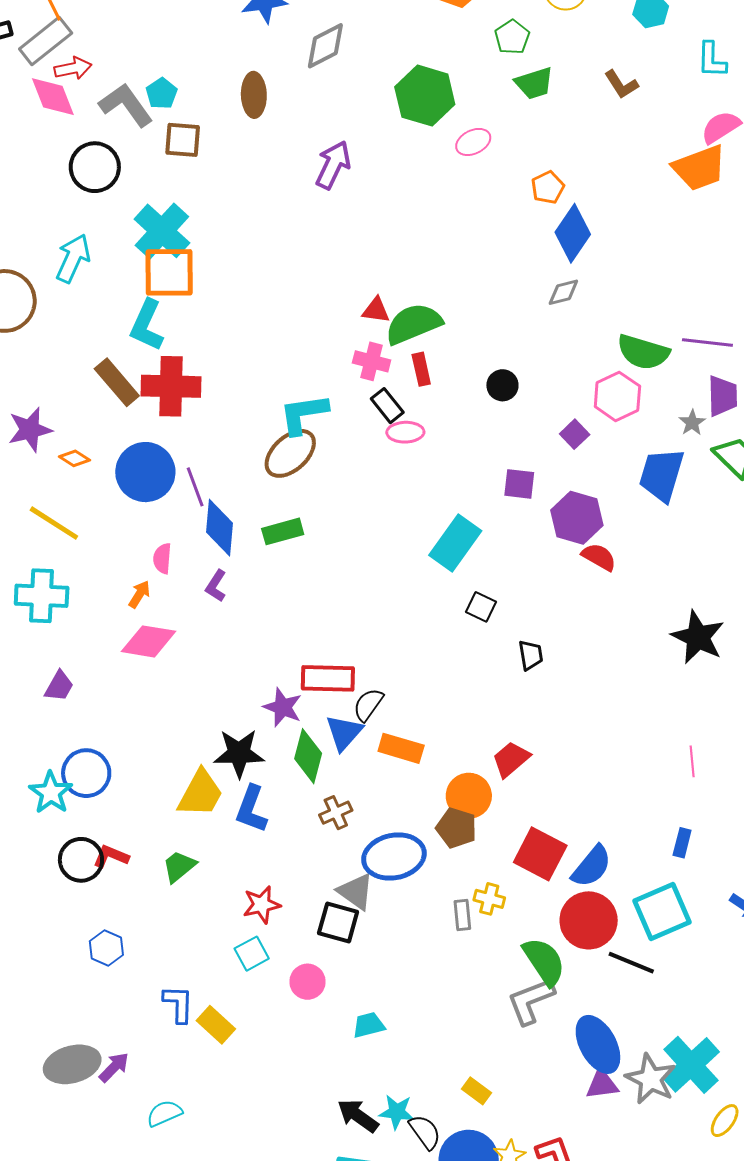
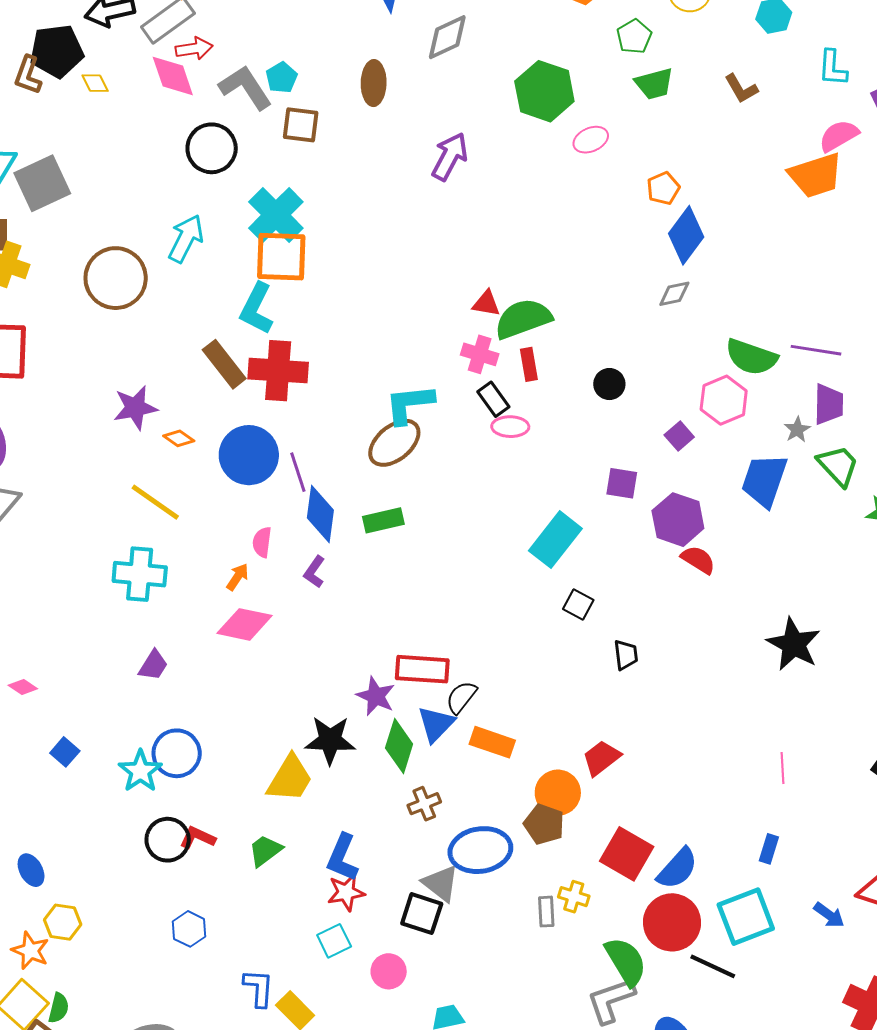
blue L-shape: (251, 809) -> (342, 858), moved

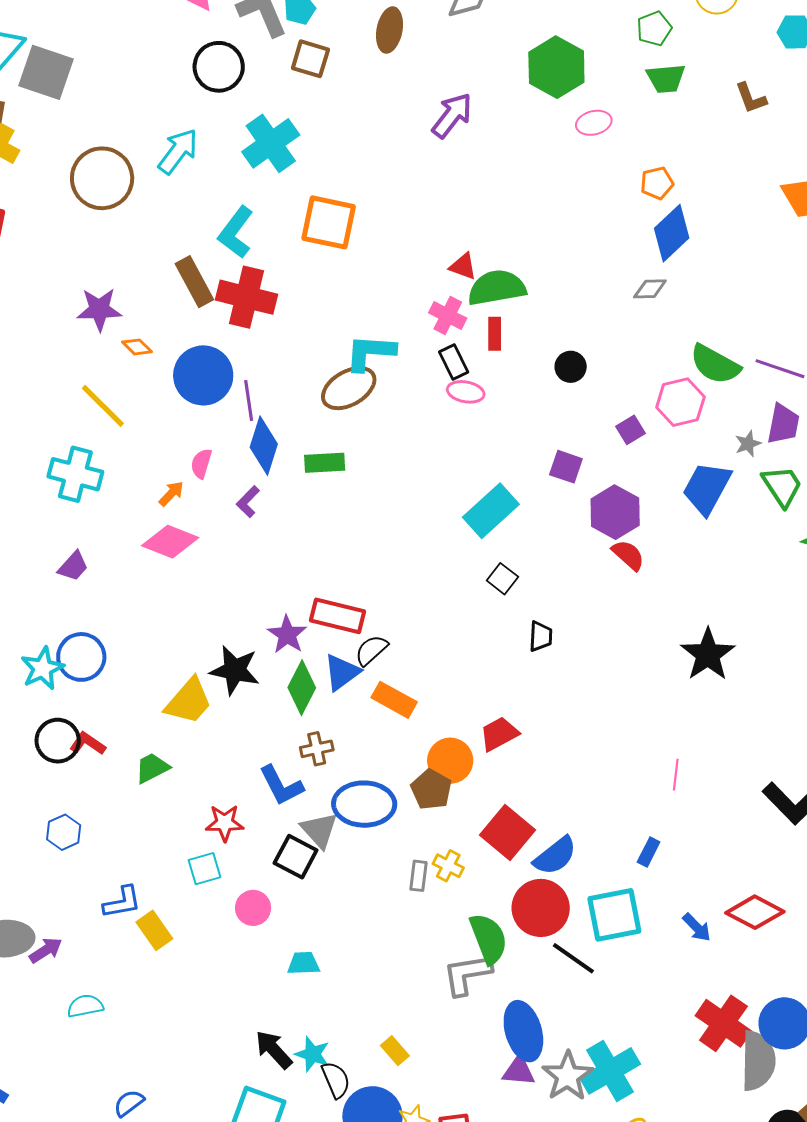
gray square: (42, 183) -> (46, 72), turned 34
orange square: (281, 257) -> (329, 222), moved
blue L-shape: (342, 858) -> (281, 786), moved, turned -60
blue L-shape: (259, 988) -> (122, 902), turned 66

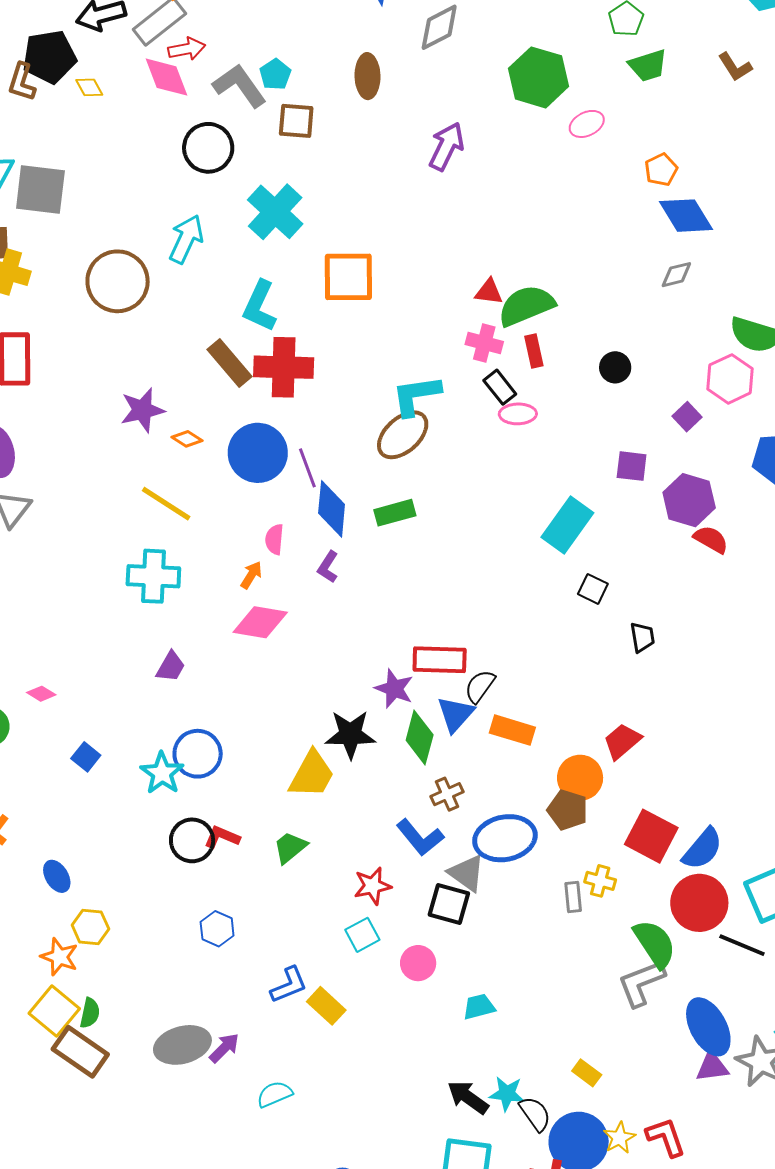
blue diamond: (672, 233) -> (686, 216), turned -66

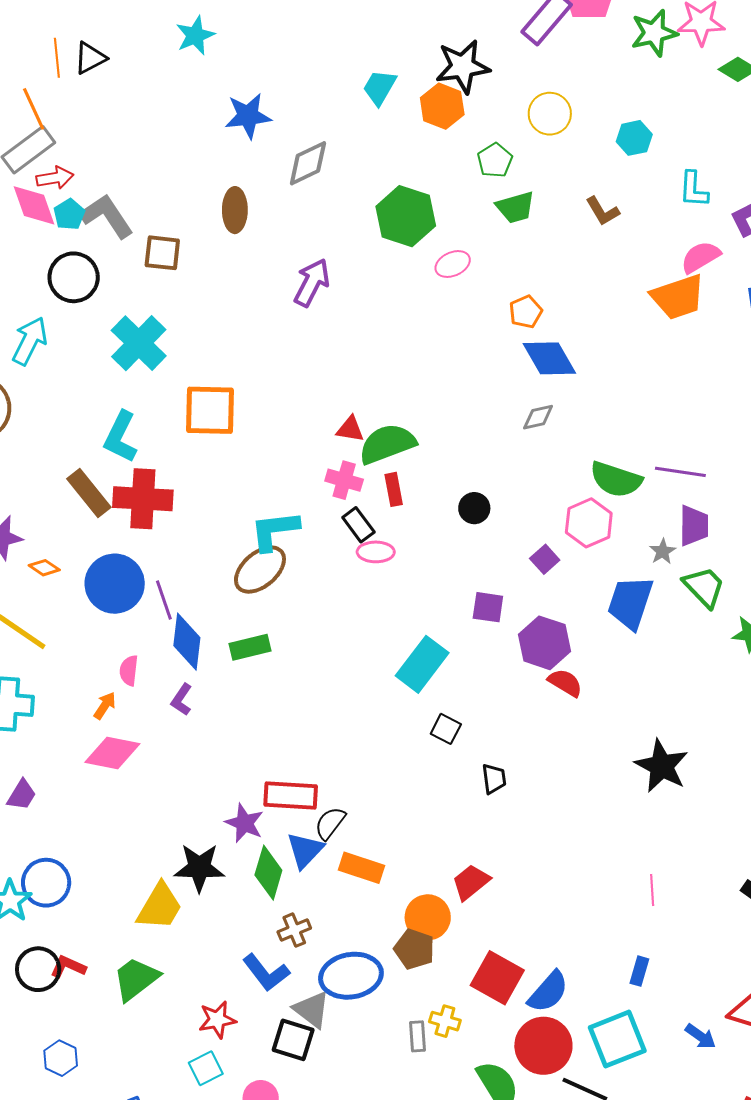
cyan pentagon: (275, 74) -> (69, 214), moved
cyan arrow: (186, 239) -> (30, 341), moved
green trapezoid: (290, 847) -> (136, 979), size x1.4

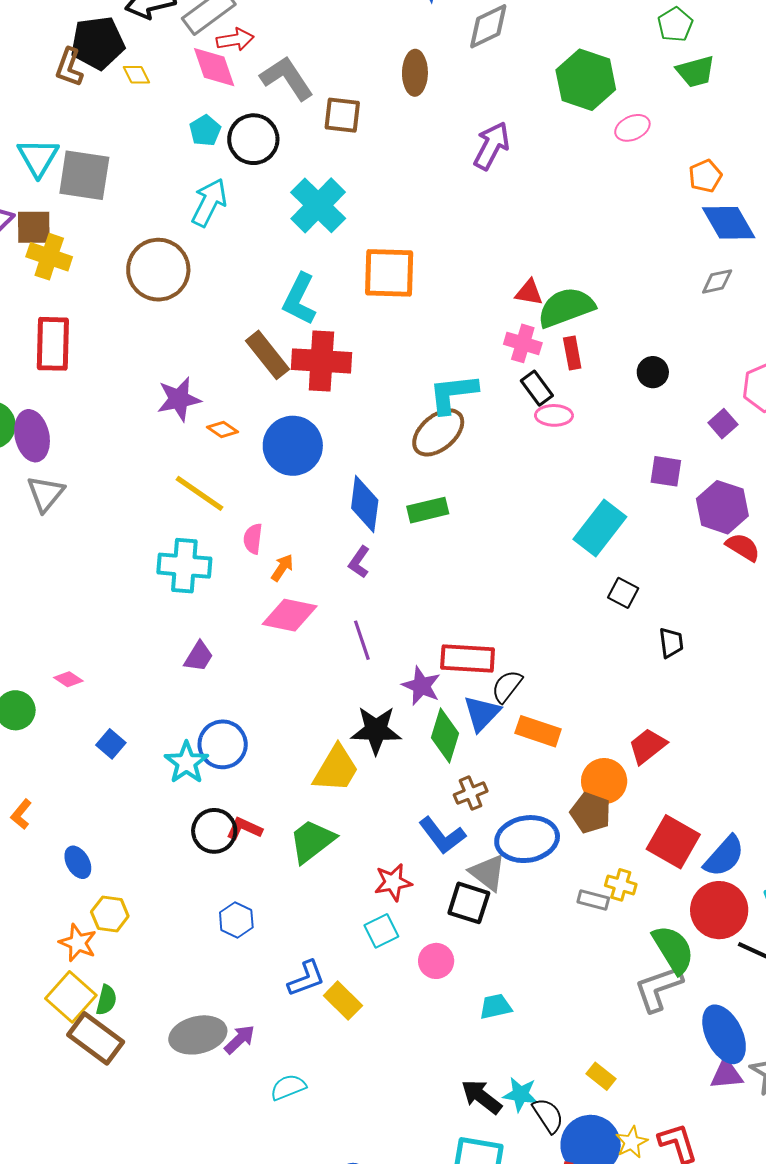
cyan pentagon: (69, 214) -> (205, 131), moved
purple line: (164, 600) -> (362, 640), moved
pink semicircle: (129, 671) -> (253, 539), moved
gray rectangle: (418, 1036) -> (593, 900), turned -72

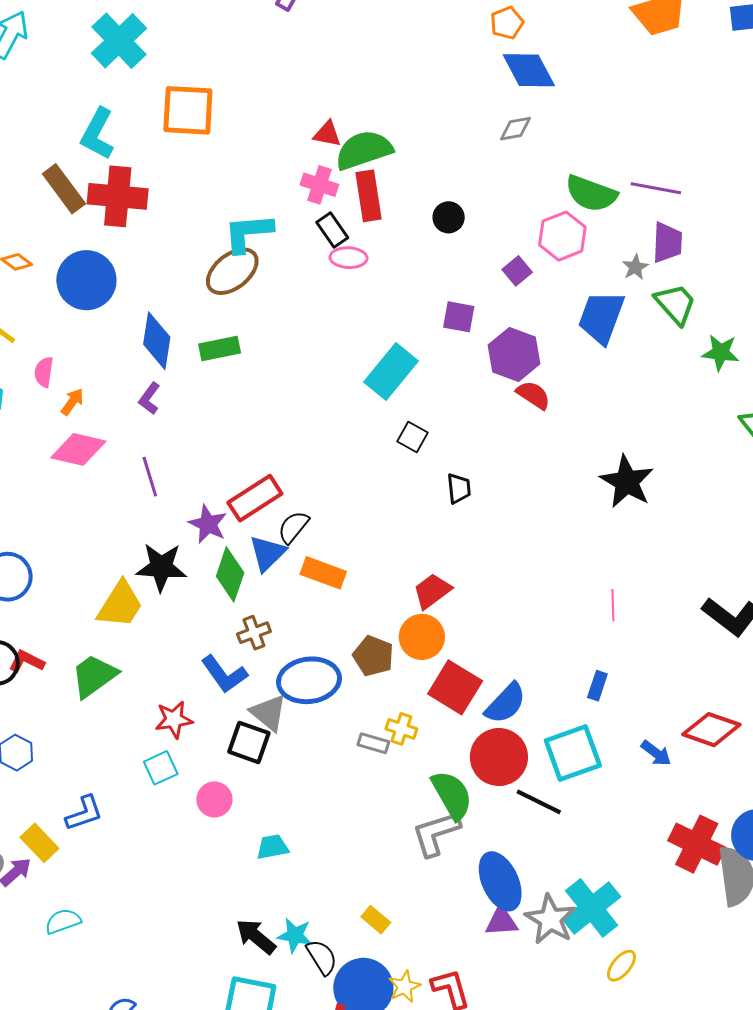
red rectangle: (572, 353) -> (369, 196), size x1.5
red rectangle: (468, 659) -> (255, 498), turned -38
orange circle: (604, 781) -> (422, 637), moved
yellow rectangle: (343, 1001) -> (39, 843), moved

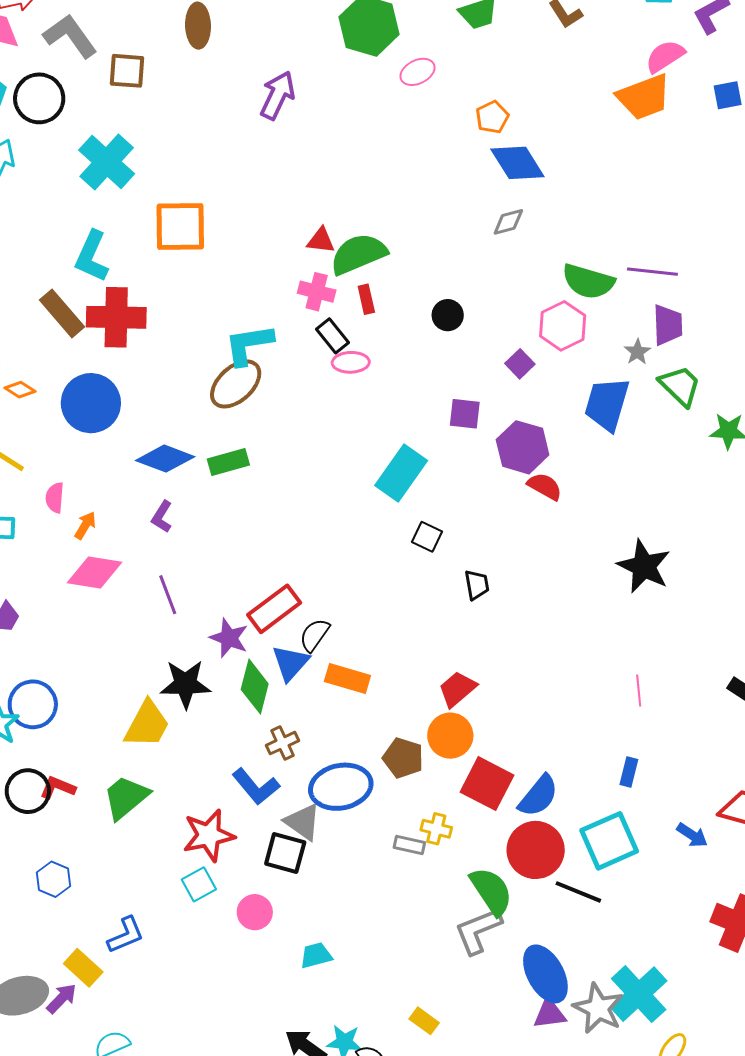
red rectangle: (369, 196) -> (366, 299), size x0.6
blue diamond: (157, 341) -> (165, 459), turned -74
red star: (174, 720) -> (209, 835), size x1.4

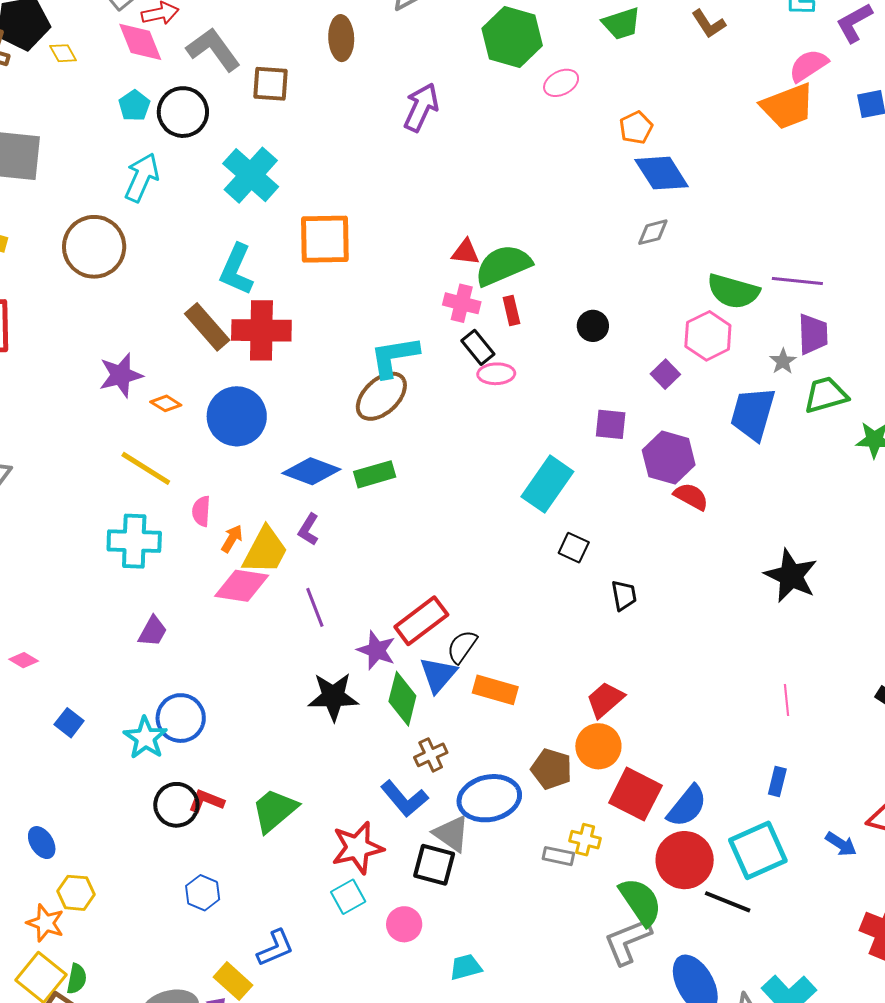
green trapezoid: (680, 386) -> (826, 395), turned -60
yellow trapezoid: (147, 724) -> (265, 551), moved

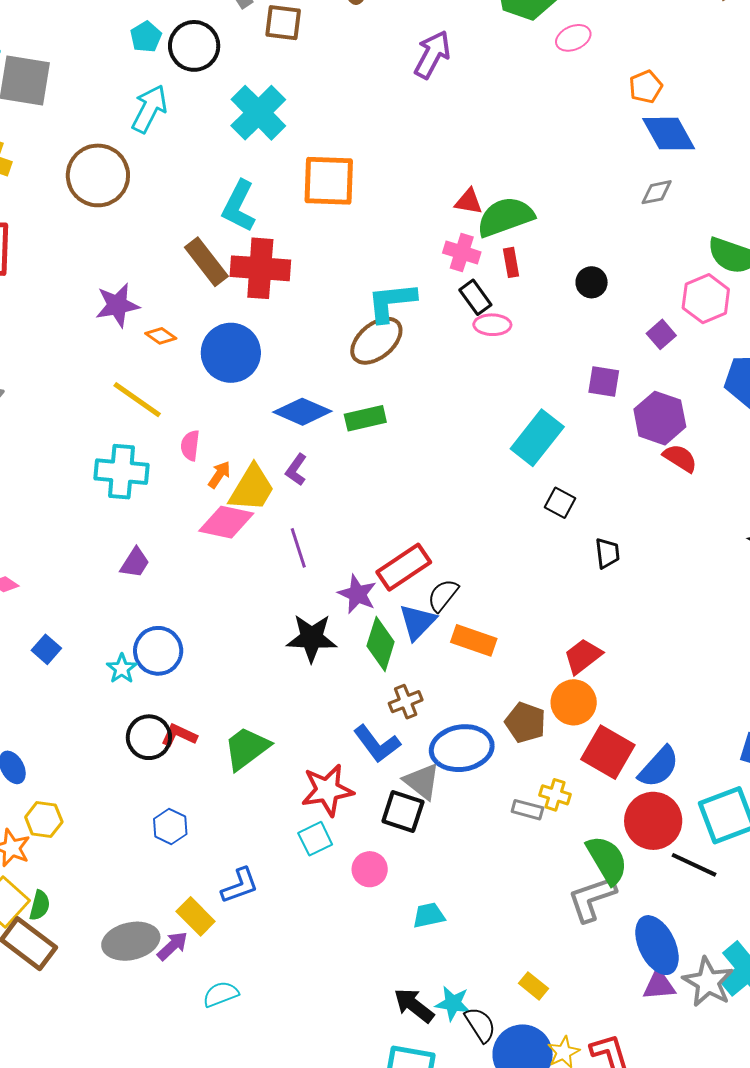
cyan star: (145, 738) -> (122, 669), size x0.7

